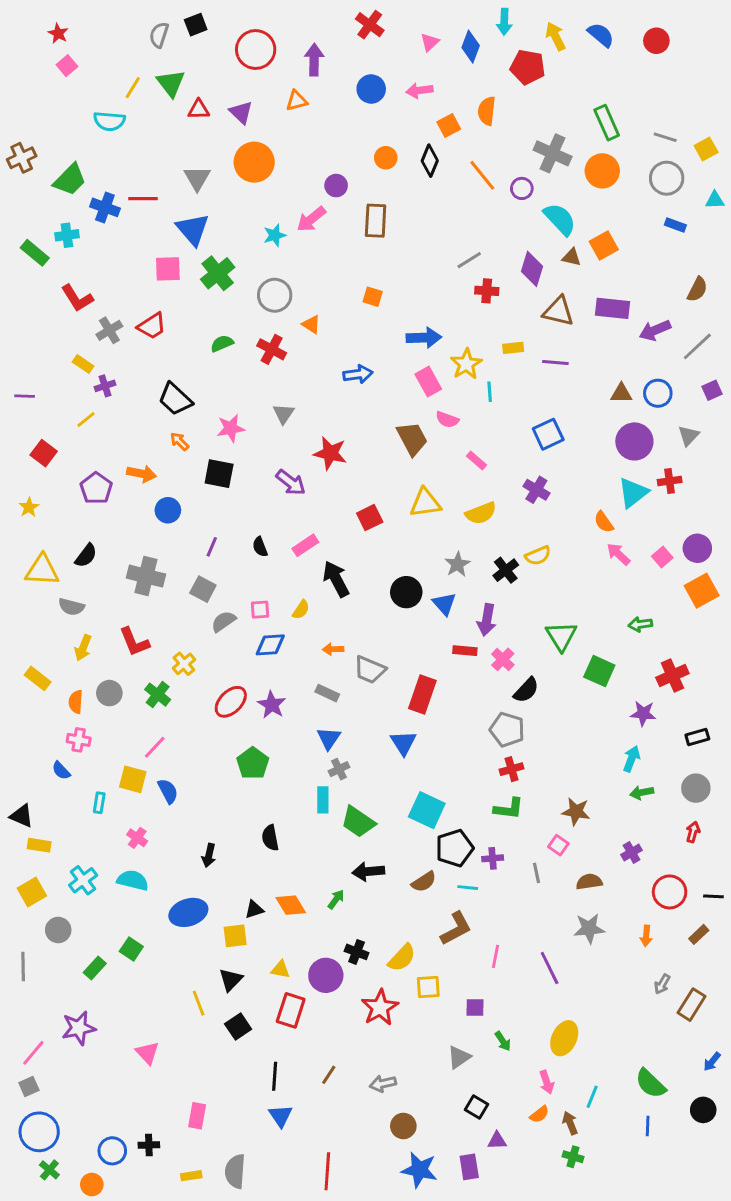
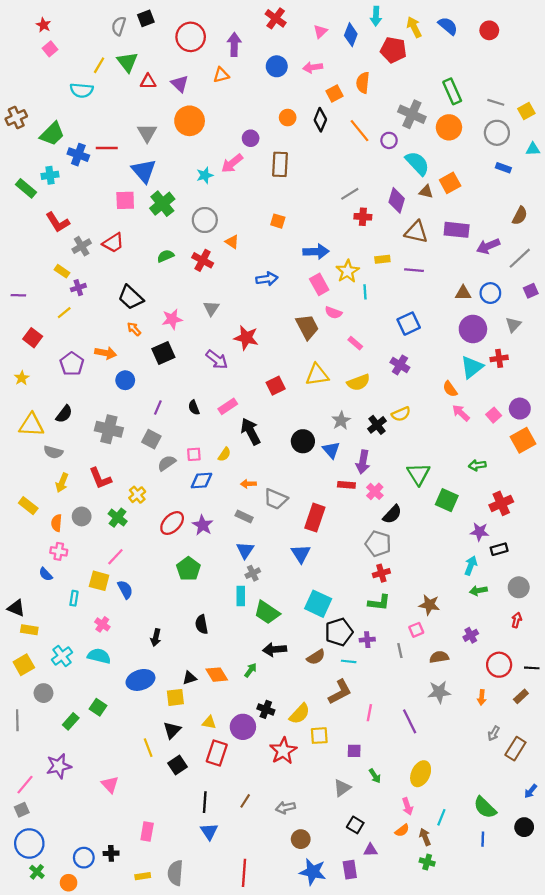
black square: (219, 474) -> (163, 353), turned -35
black rectangle: (697, 737) -> (499, 549), moved
pink square: (558, 845) -> (416, 630), turned 32

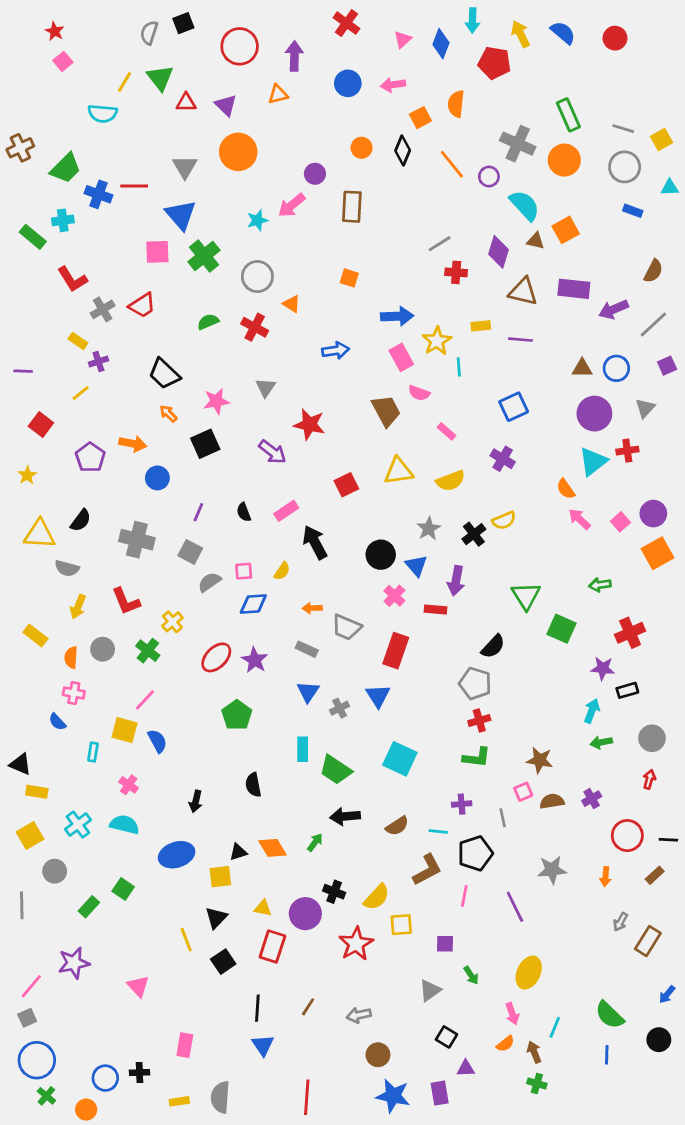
pink cross: (375, 491) -> (394, 596), moved
gray cross: (253, 573) -> (340, 708), moved
black pentagon: (339, 632) -> (475, 853), moved
brown semicircle: (439, 657) -> (552, 801), moved

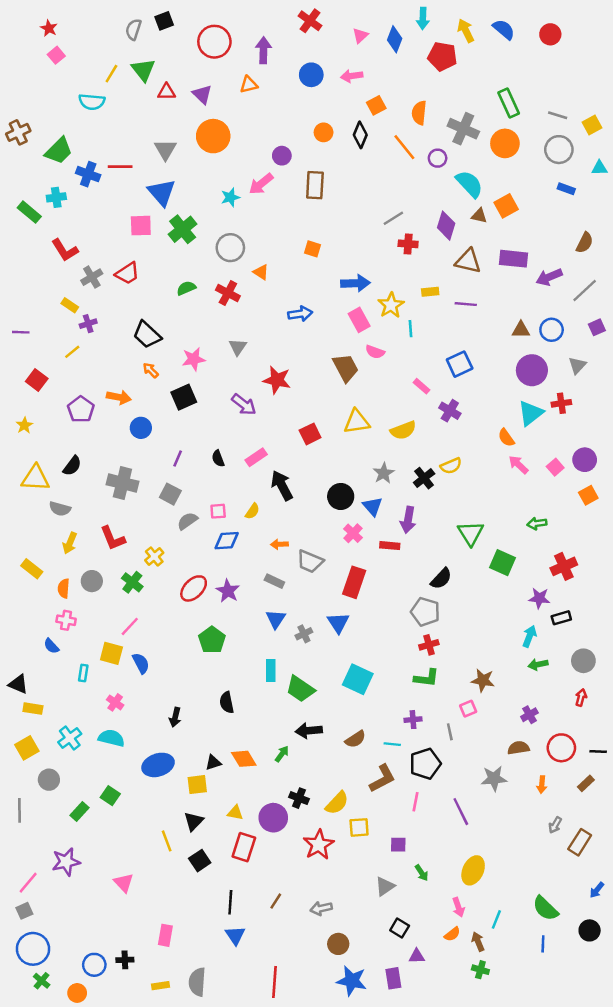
orange semicircle: (456, 104) -> (419, 113), moved
pink rectangle: (446, 431) -> (422, 386), moved
orange square: (657, 553) -> (588, 495), size x0.7
brown semicircle: (552, 801) -> (518, 748), moved

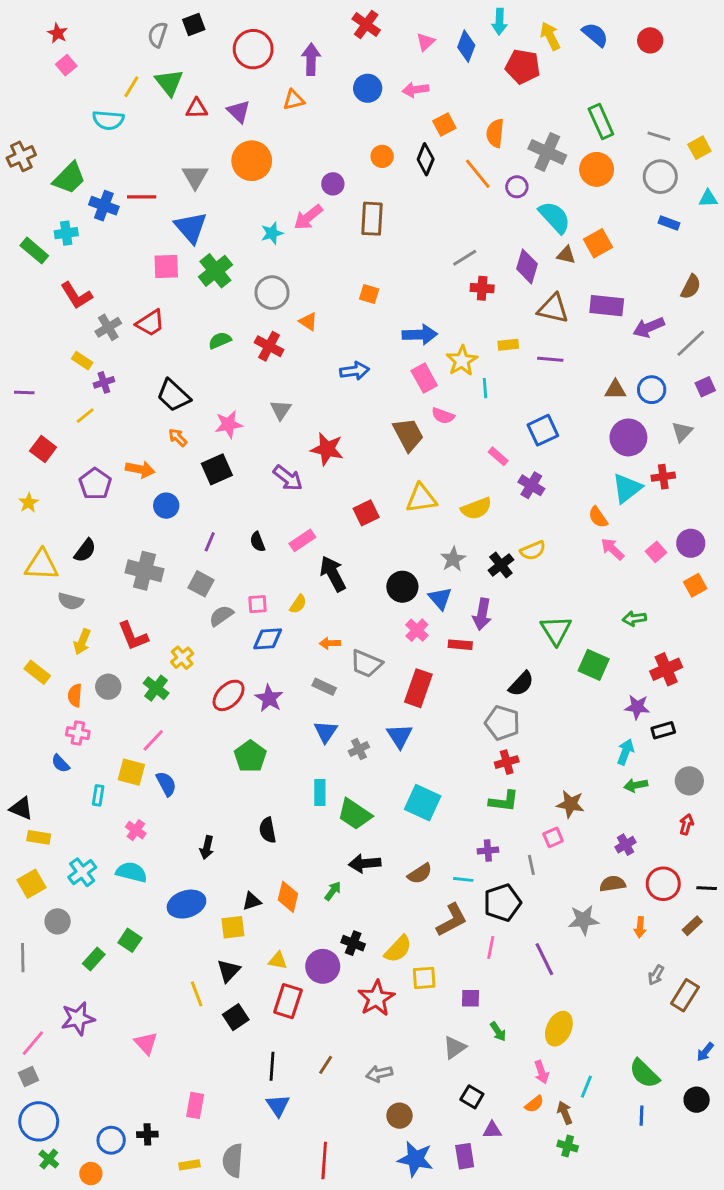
orange diamond: (244, 759) -> (288, 897), turned 45

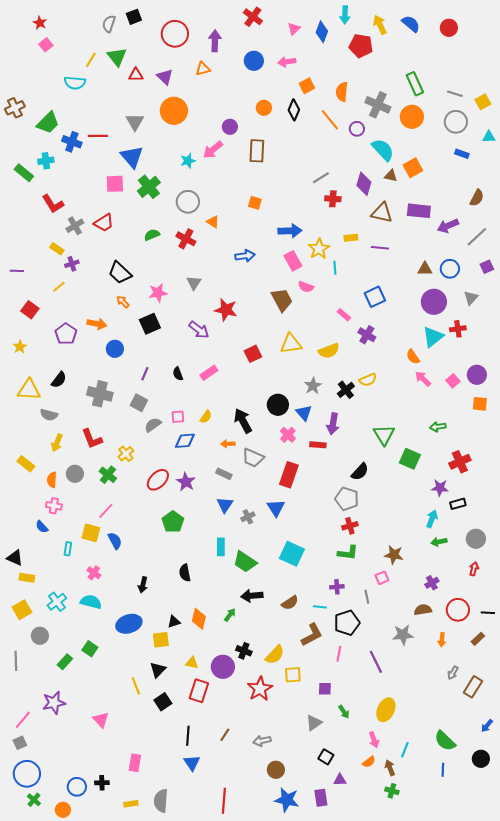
black arrow: (333, 574) -> (243, 421), moved
orange square: (695, 585) -> (480, 404), turned 35

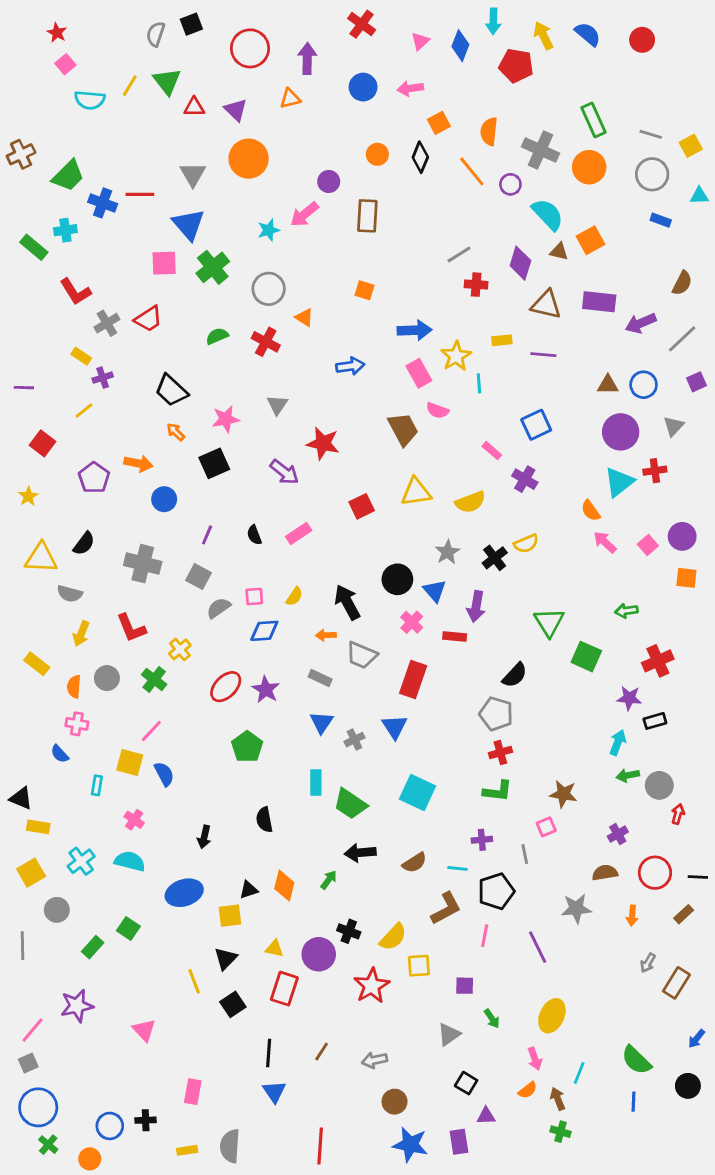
cyan semicircle: (75, 83) -> (90, 100), moved
gray circle: (476, 539) -> (659, 785), moved

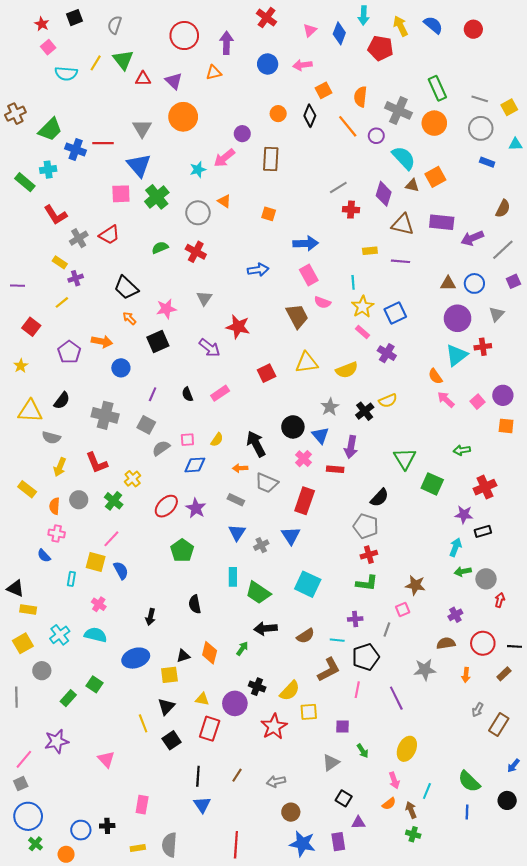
black square: (191, 24) -> (75, 18), moved
orange triangle: (304, 317) -> (224, 201), moved
yellow star: (456, 356) -> (363, 307), moved
gray line: (525, 854) -> (387, 630), turned 32

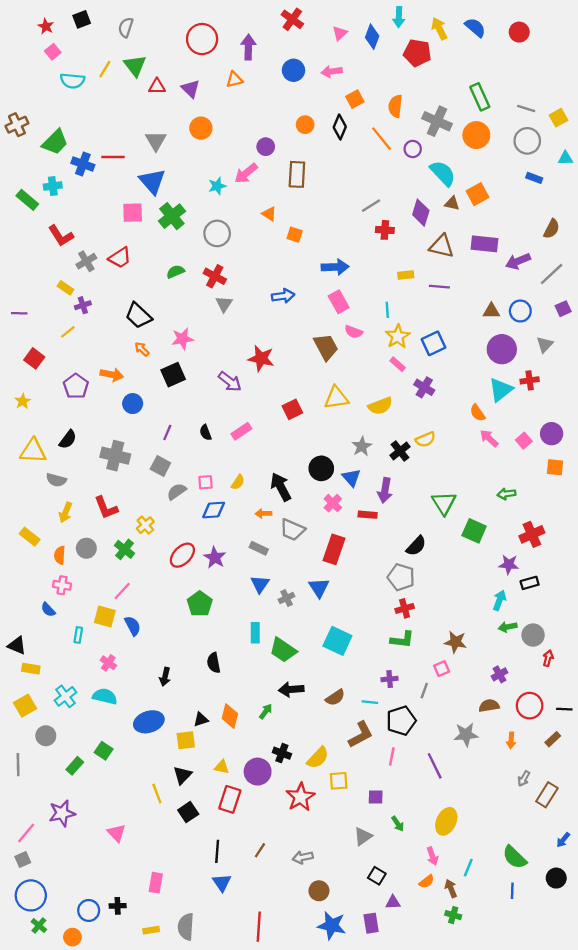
orange circle: (183, 117) -> (201, 128), size x0.7
orange triangle: (224, 201) -> (269, 214), moved
gray triangle: (204, 298) -> (224, 304), moved

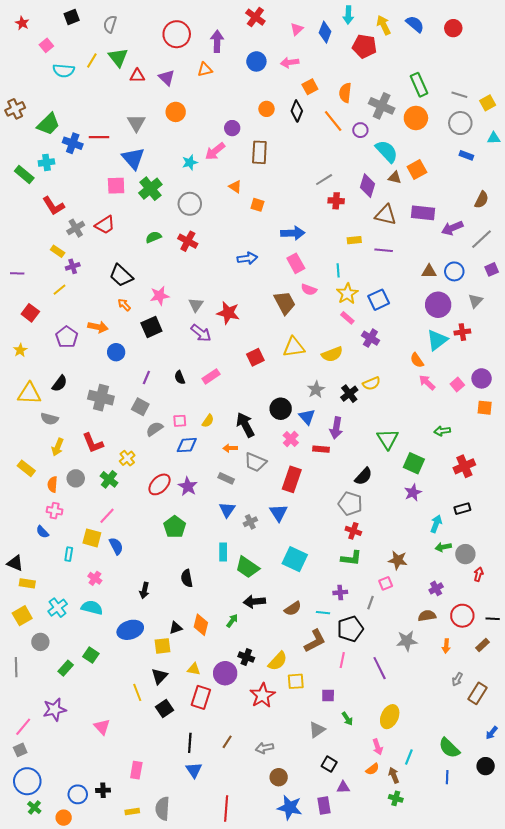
red star: (46, 26) -> (22, 23), moved
gray triangle: (224, 304) -> (196, 305), moved
purple star: (509, 564) -> (413, 493), moved, turned -30
red cross: (405, 608) -> (353, 531), turned 35

